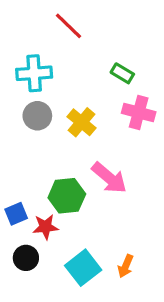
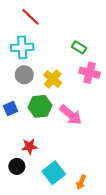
red line: (68, 26) -> (31, 17), moved
green hexagon: (67, 196) -> (40, 106), moved
blue square: (16, 214) -> (11, 108), moved
orange arrow: (126, 266) -> (81, 182), moved

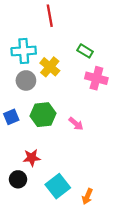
red line: (31, 17) -> (50, 16), moved, turned 36
yellow cross: (53, 79) -> (50, 67), moved
pink arrow: (71, 115) -> (76, 124), size x0.6

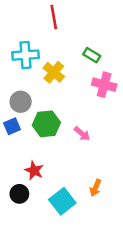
gray circle: (26, 80) -> (21, 102), moved
red star: (32, 158) -> (34, 171), turned 30
orange arrow: (87, 196) -> (95, 188), moved

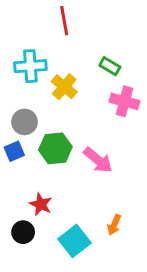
pink arrow: (82, 134) -> (98, 160), size x1.5

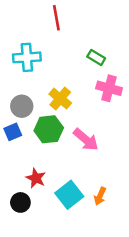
yellow cross: (64, 87) -> (60, 99), moved
cyan square: (74, 241) -> (69, 195), moved

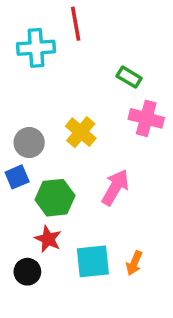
cyan cross: (27, 57) -> (36, 48), moved
green hexagon: (49, 129) -> (55, 198), moved
pink arrow: (86, 140) -> (115, 187), turned -100
cyan square: (69, 195) -> (93, 261), turned 32

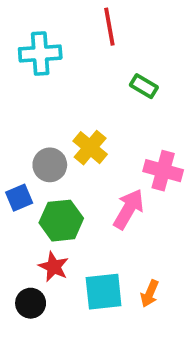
red line: (76, 24) -> (109, 27), moved
pink cross: (146, 118) -> (163, 171), moved
gray circle: (29, 143) -> (50, 165), moved

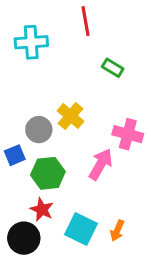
cyan square: (104, 292) -> (81, 229), turned 32
black circle: (31, 303) -> (24, 238), size x1.4

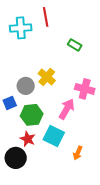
red line: (86, 21) -> (46, 17), moved
cyan square: (81, 229) -> (54, 136), moved

